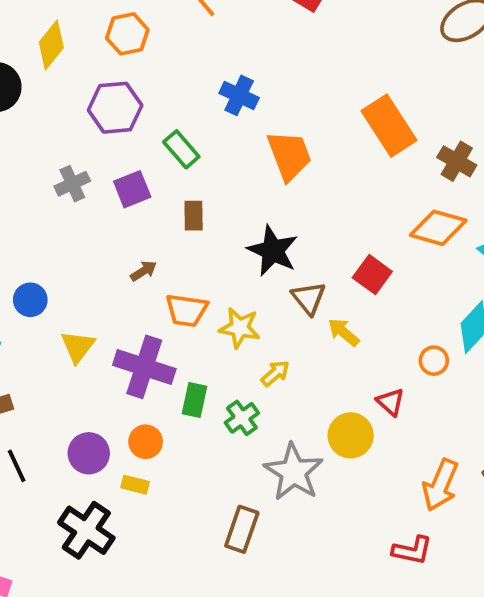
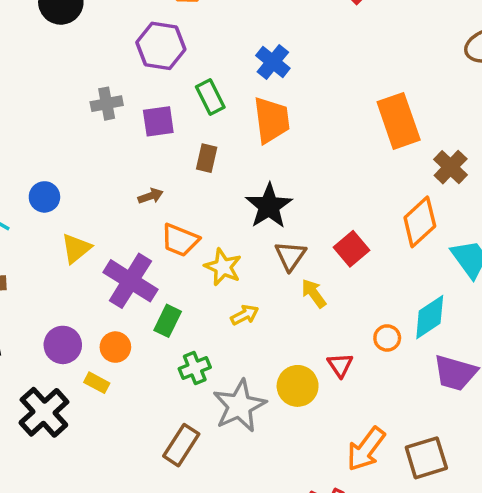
orange trapezoid: (289, 155) -> (272, 120), moved
orange diamond: (438, 228) -> (420, 222), turned -72
green cross: (242, 418) -> (195, 368), moved

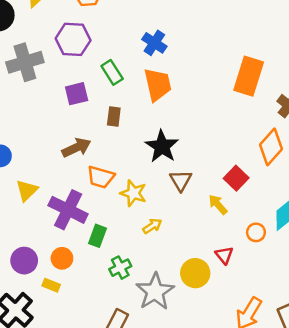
gray cross: (107, 104) -> (25, 62), moved, size x1.6
orange rectangle: (399, 121) -> (249, 76), turned 42
brown arrow: (151, 196) -> (76, 148), size x1.6
red square: (352, 249) -> (236, 178), moved
yellow arrow: (314, 293) -> (218, 204), moved

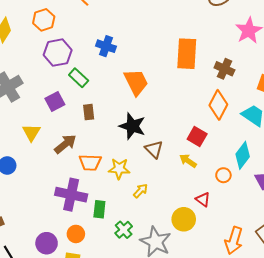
purple hexagon: (73, 39) -> (58, 53), moved
orange trapezoid: (158, 85) -> (136, 82), moved
yellow triangle: (27, 190) -> (31, 132), moved

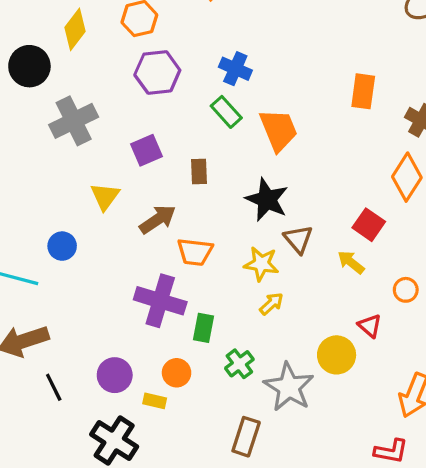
orange rectangle: (187, 54) -> (363, 91), size x0.7
green rectangle: (79, 78) -> (226, 112), moved
yellow star: (119, 169) -> (261, 264), moved
orange circle: (76, 234) -> (177, 373), moved

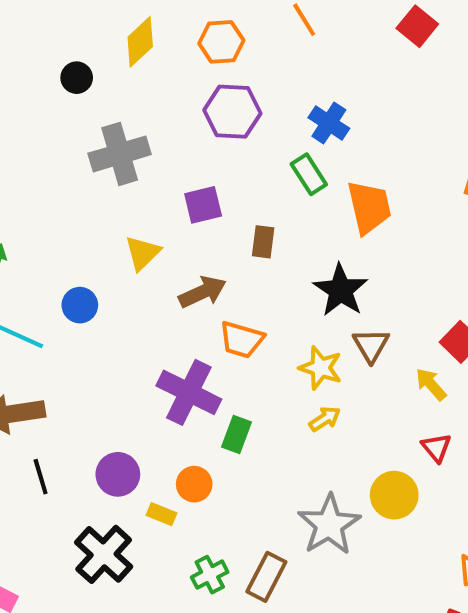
black circle: (29, 66) -> (77, 78), size x0.6
red triangle: (370, 326) -> (436, 448), moved
green cross: (239, 364) -> (210, 575), moved

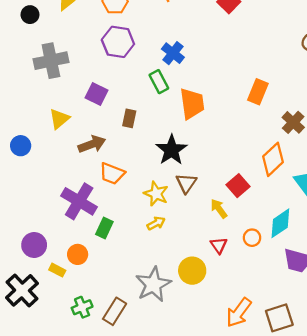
purple square: (203, 205) -> (96, 94), turned 35

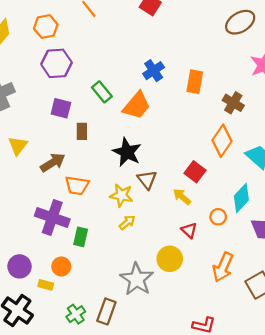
blue cross: (173, 53) -> (154, 71), moved, turned 30
purple square: (96, 94) -> (61, 108), moved
orange trapezoid: (192, 104) -> (137, 105), turned 60
orange arrow: (239, 312) -> (223, 267), moved

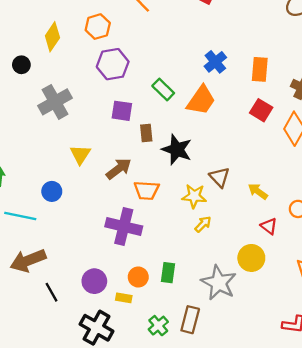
black star: (127, 152) -> (177, 150), moved
red square: (195, 172) -> (261, 110), moved
green rectangle: (81, 237) -> (168, 273), moved

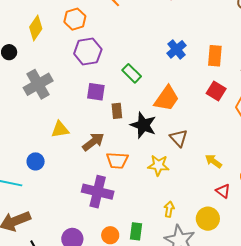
orange trapezoid: (201, 100) -> (167, 98), moved
yellow triangle: (80, 154) -> (60, 129), turned 48
brown triangle: (220, 177) -> (179, 138), moved
yellow arrow: (203, 224) -> (169, 209), moved, turned -35

